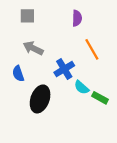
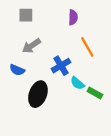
gray arrow: (33, 48) -> (31, 46), turned -60
blue semicircle: (18, 74) -> (17, 70), turned -48

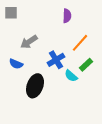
gray square: (26, 15) -> (11, 13), moved
orange line: (87, 47) -> (80, 43), turned 72
green rectangle: (95, 93) -> (86, 65), moved, turned -72

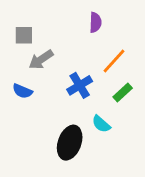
gray square: (11, 13) -> (24, 35), moved
cyan semicircle: (71, 76) -> (101, 124), moved
black ellipse: (35, 86) -> (70, 143), moved

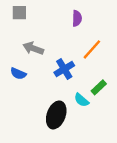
gray square: (24, 35) -> (19, 13), moved
gray arrow: (41, 60) -> (33, 48), turned 54
green rectangle: (123, 93) -> (99, 87), moved

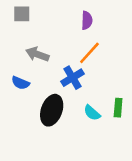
orange line: (92, 49) -> (89, 53), moved
green rectangle: (99, 87) -> (118, 108), moved, turned -42
black ellipse: (56, 115) -> (52, 110), moved

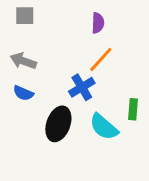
gray arrow: (37, 54) -> (23, 61), moved
green rectangle: (118, 108) -> (133, 109), moved
cyan semicircle: (92, 113) -> (104, 127), size x1.5

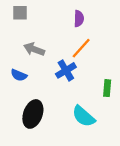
gray arrow: (23, 61) -> (34, 49), moved
black ellipse: (58, 124) -> (33, 114), moved
cyan semicircle: (104, 127) -> (84, 116), moved

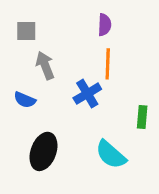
gray square: (20, 13) -> (26, 31), moved
orange line: (81, 48) -> (108, 64), turned -40
gray arrow: (34, 49) -> (45, 65), turned 48

